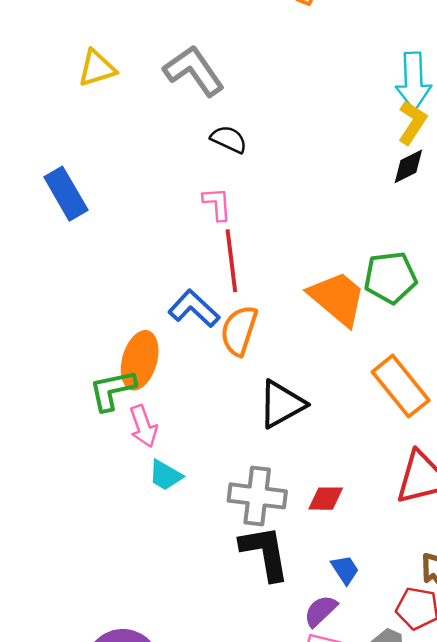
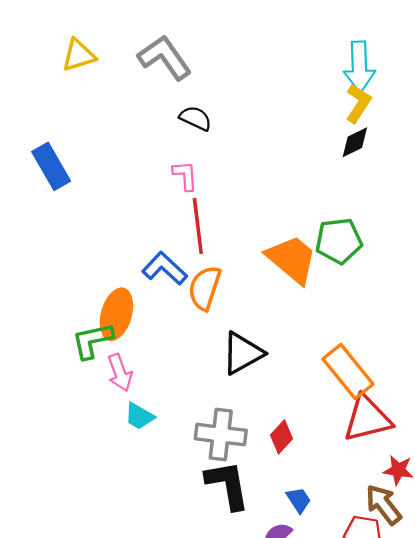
orange rectangle: (401, 386) -> (348, 372), moved
red diamond: (326, 499) -> (281, 437), turned -48

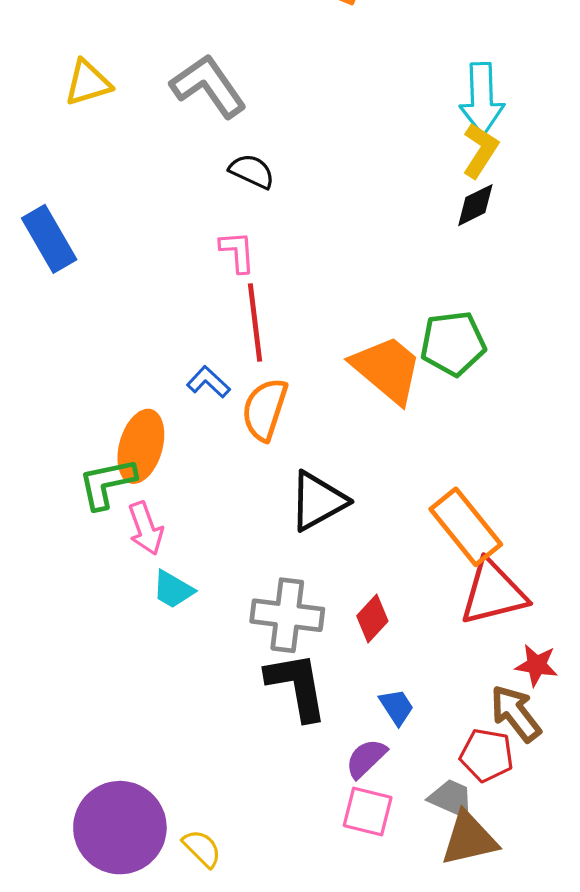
blue L-shape: (165, 268) -> (208, 382), size x0.7

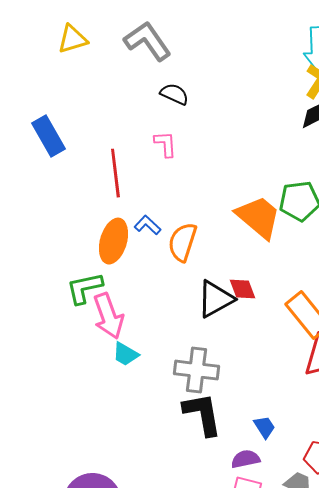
red line: (255, 322) -> (115, 173), moved
orange ellipse: (141, 446) -> (113, 241), moved
pink arrow: (146, 528) -> (108, 316), size x1.4
red diamond: (372, 618) -> (242, 289), moved, turned -64
purple semicircle: (366, 758) -> (245, 459), turned 32

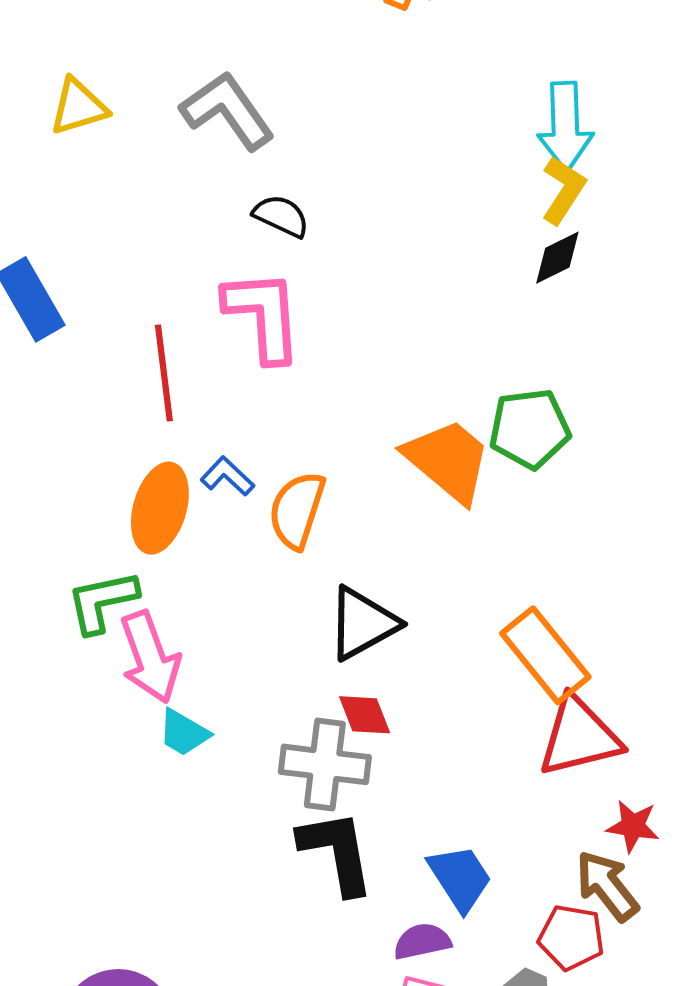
pink L-shape: (165, 144) -> (263, 315), size x1.8
red diamond: (242, 289) -> (365, 715), moved
blue trapezoid: (264, 427) -> (460, 878), size x1.5

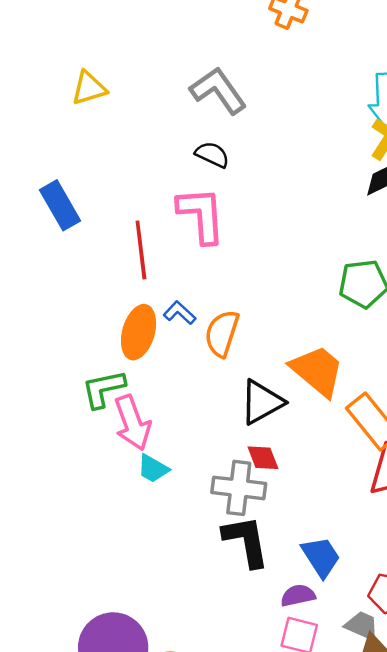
gray L-shape: (227, 111) -> (218, 91), moved
orange trapezoid: (448, 460) -> (317, 371), moved

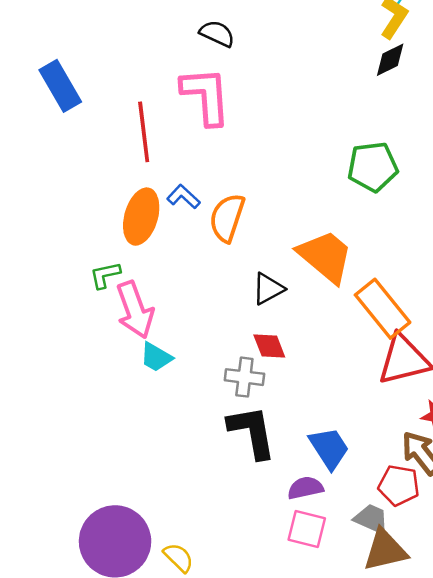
green L-shape: (103, 389) -> (105, 275), size x0.7
black triangle: (262, 402) -> (268, 289), size x0.7
gray cross: (239, 488) -> (244, 377), size x0.7

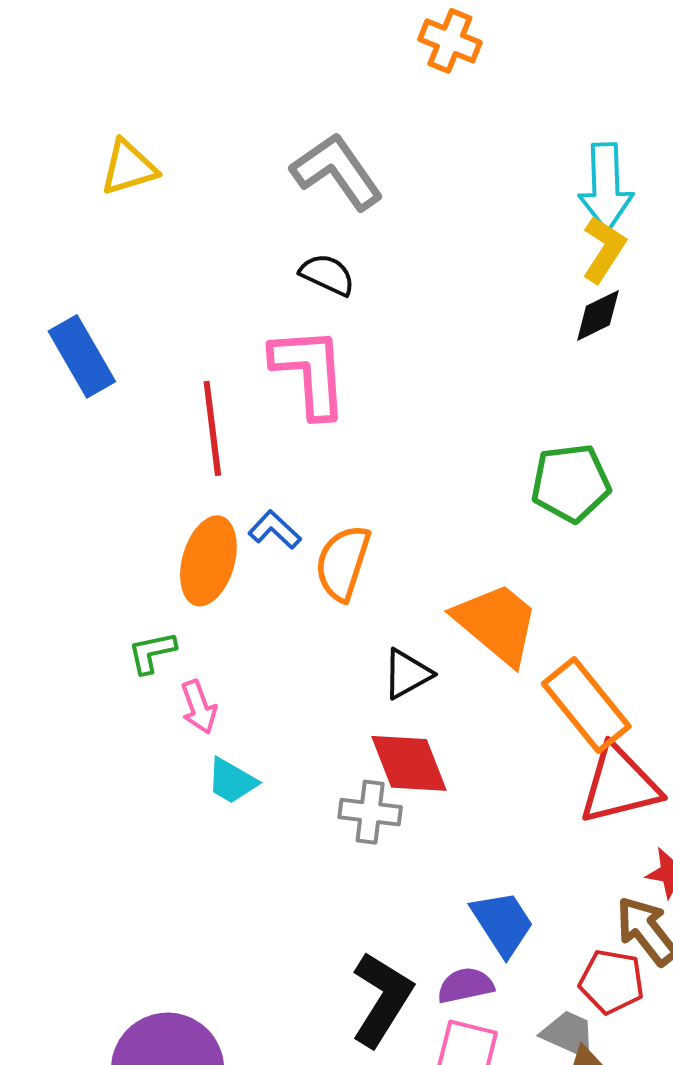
pink arrow: (135, 310) -> (199, 707), size x0.6
red diamond: (269, 346) -> (409, 763), size x1.5
black L-shape: (252, 432) -> (382, 999), moved, turned 42

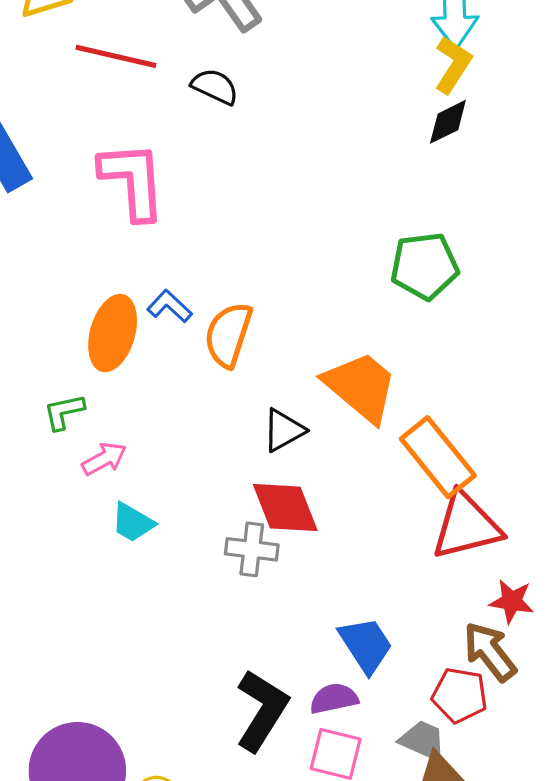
pink L-shape: (310, 372) -> (133, 180), moved
red line: (212, 428) -> (116, 56), moved, turned -70
pink arrow: (199, 707) -> (104, 459), turned -99

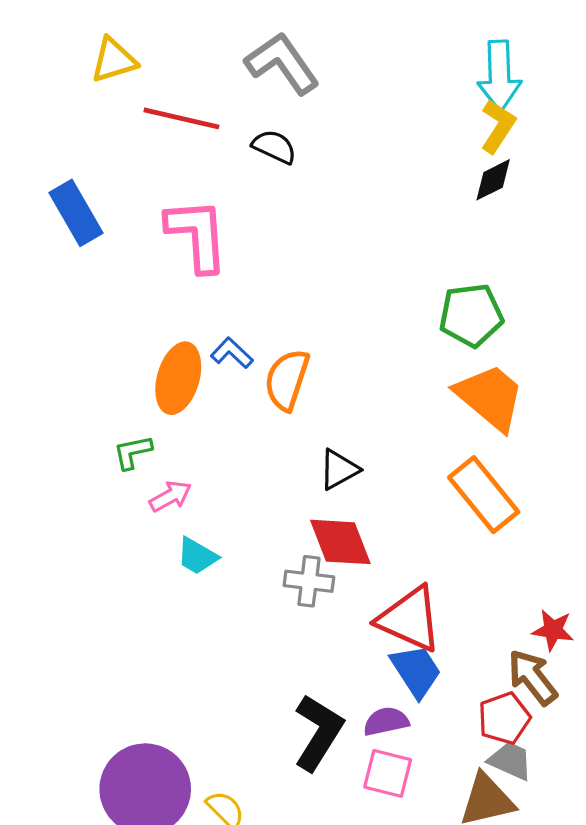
orange trapezoid: (361, 387) -> (490, 397), moved
red triangle: (466, 526) -> (410, 619), moved, turned 38
red pentagon: (460, 695) -> (504, 718), turned -30
gray trapezoid: (423, 740) -> (510, 761), moved

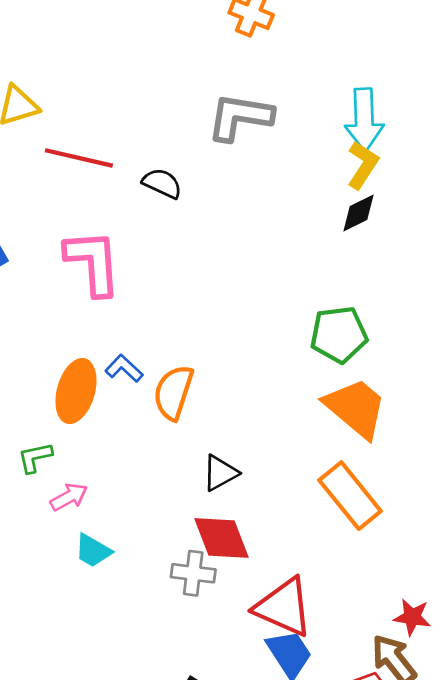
gray L-shape: (282, 63) -> (240, 117), moved, turned -46

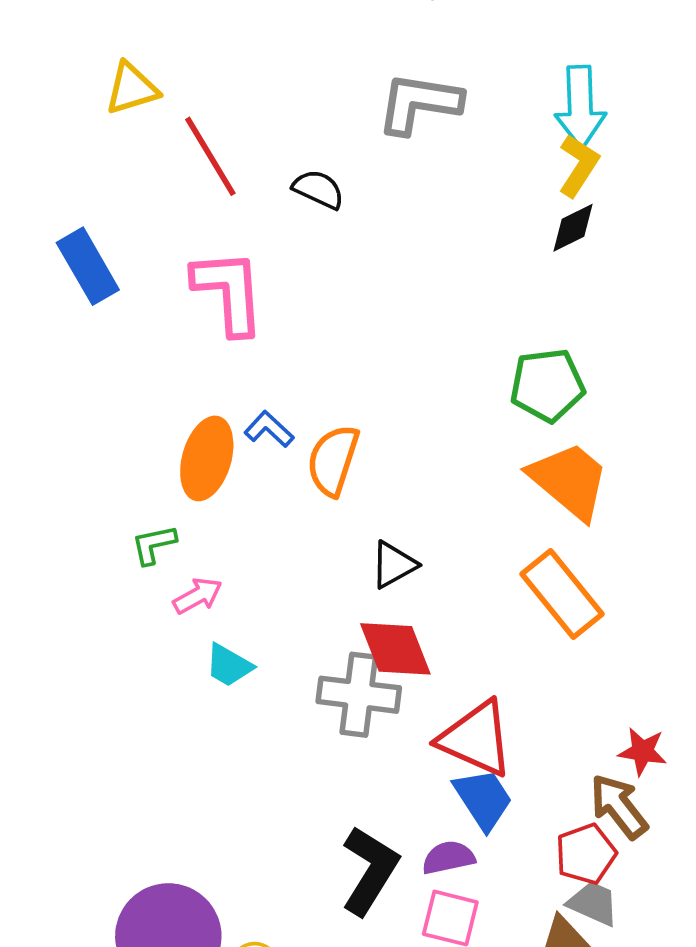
red line: (79, 158) -> (210, 156), turned 46
gray cross: (193, 573) -> (359, 695), size x1.4

